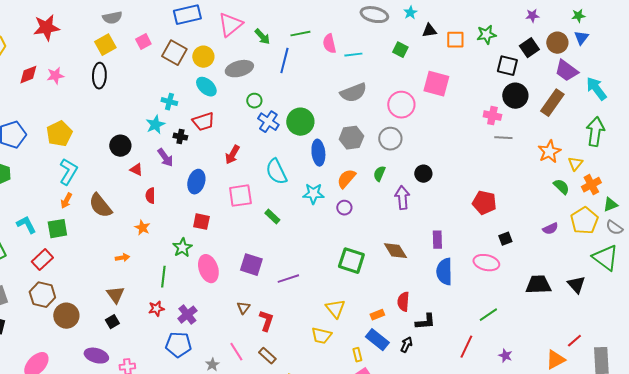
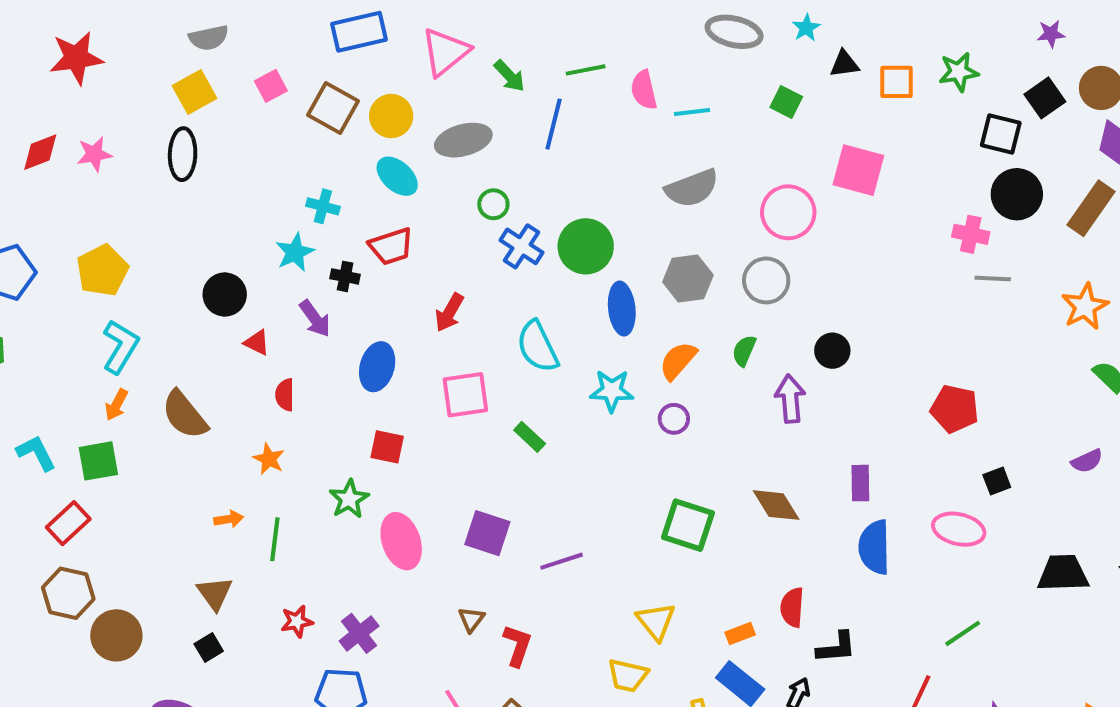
green line: (163, 277) -> (275, 539), moved

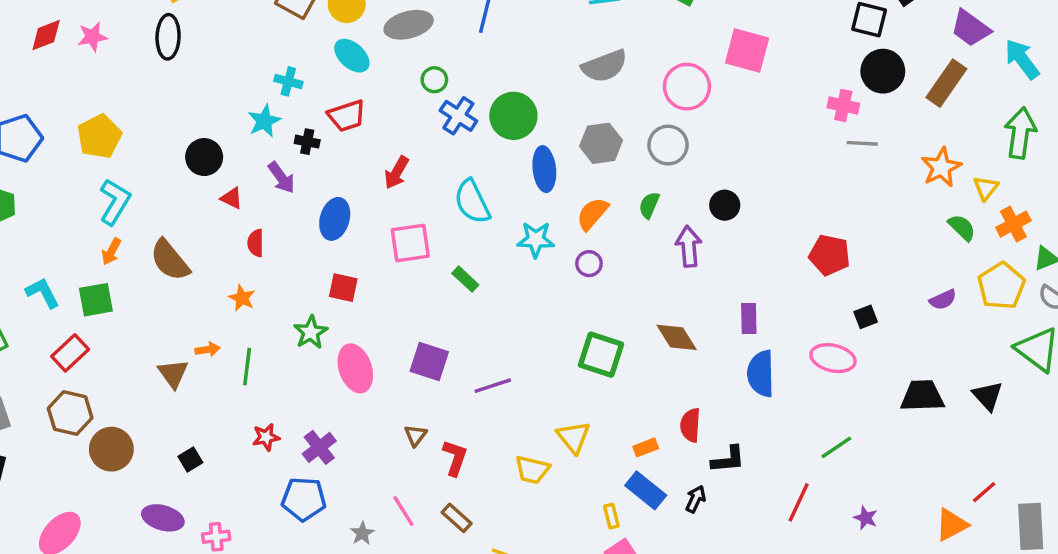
brown triangle: (215, 593) -> (173, 374), moved
yellow trapezoid: (628, 676) -> (532, 470), moved

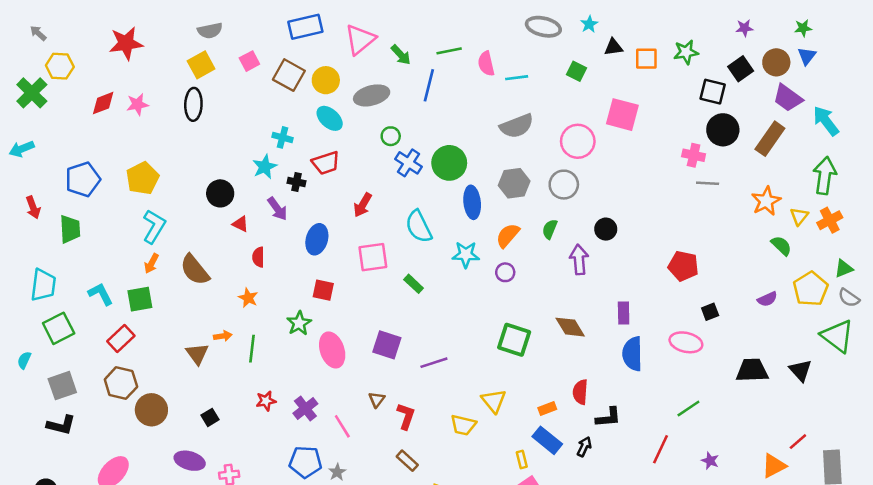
orange cross: (1013, 224) -> (830, 220), moved
blue pentagon: (304, 499) -> (305, 462), moved
pink line: (403, 511) -> (342, 426), moved

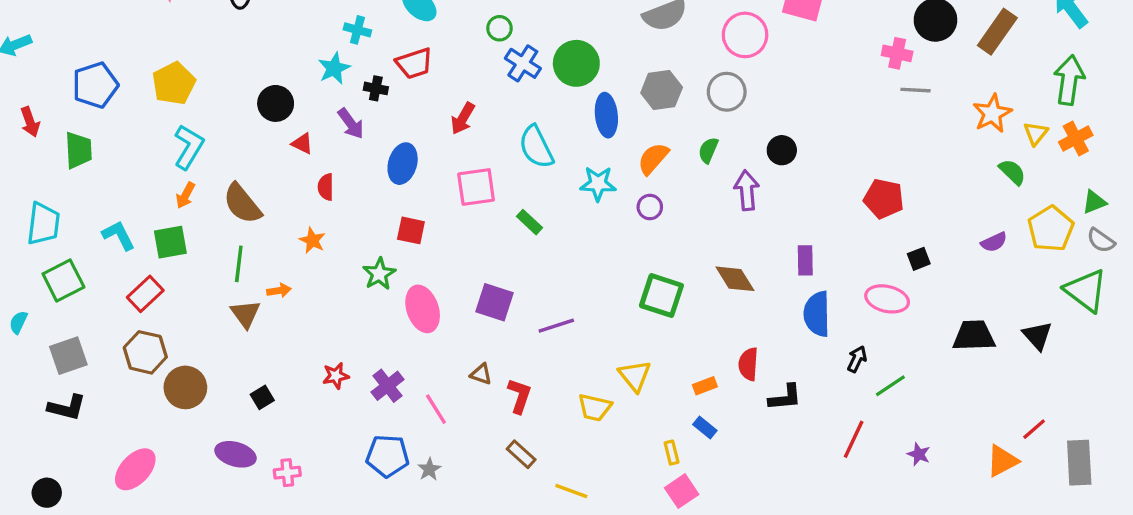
green line: (252, 349) -> (239, 264), moved
brown triangle: (377, 400) -> (481, 374), turned -48
blue rectangle: (547, 440) -> (705, 428), size x0.6
black arrow: (584, 447) -> (857, 359), moved

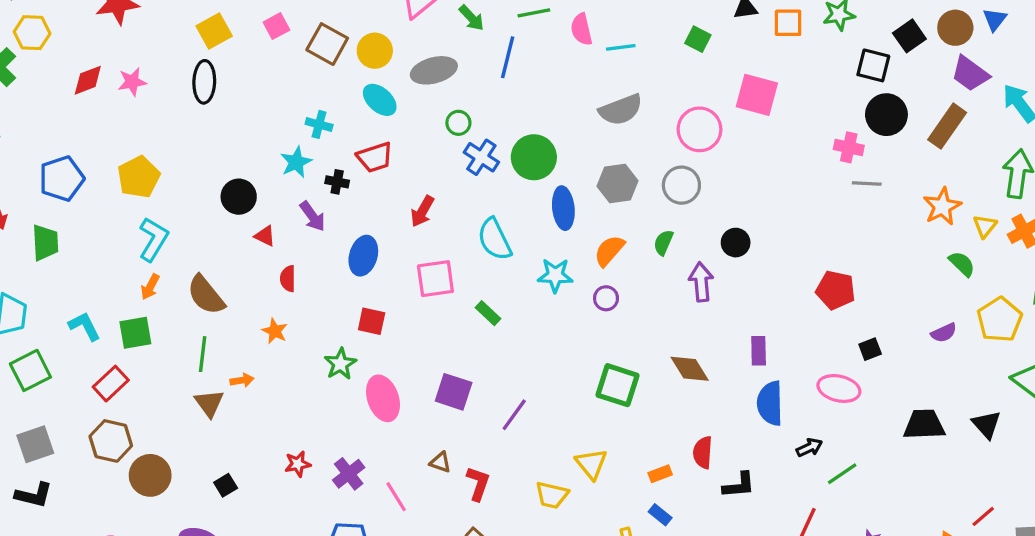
purple line: (556, 326) -> (514, 415), turned -36
black arrow: (857, 359) -> (809, 448), turned 40

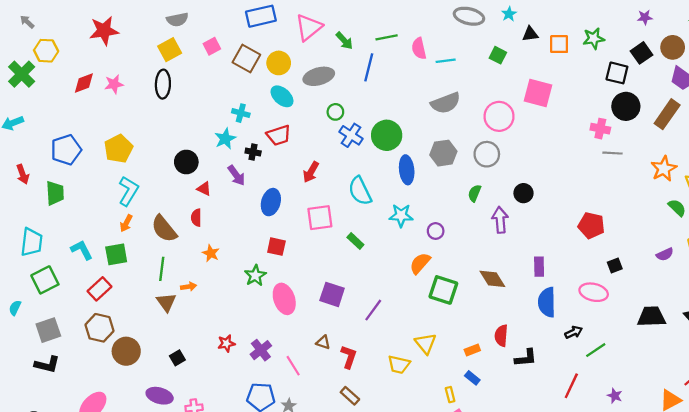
orange semicircle: (609, 251) -> (420, 263), moved
red semicircle: (288, 279) -> (196, 218), moved

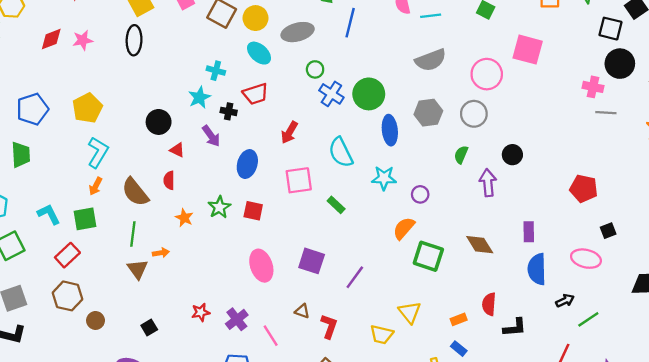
green star: (255, 276) -> (219, 207), moved
brown circle: (126, 351) -> (96, 320), size x0.6

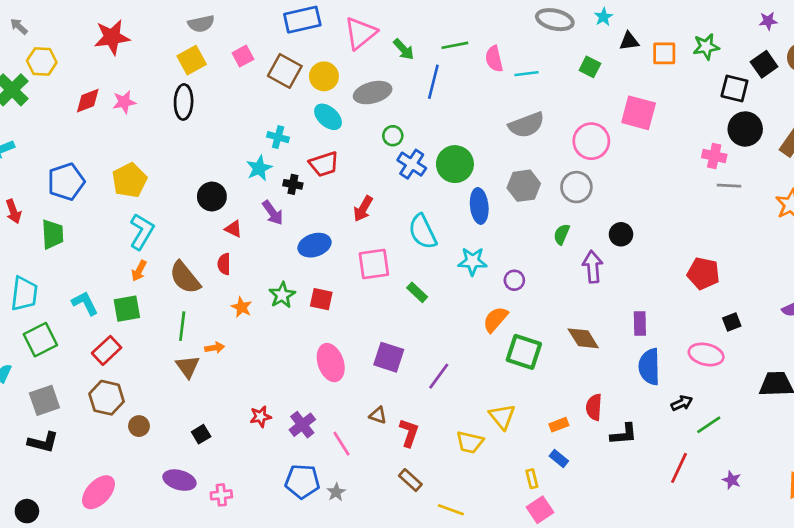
blue ellipse: (247, 164) -> (315, 245), turned 56

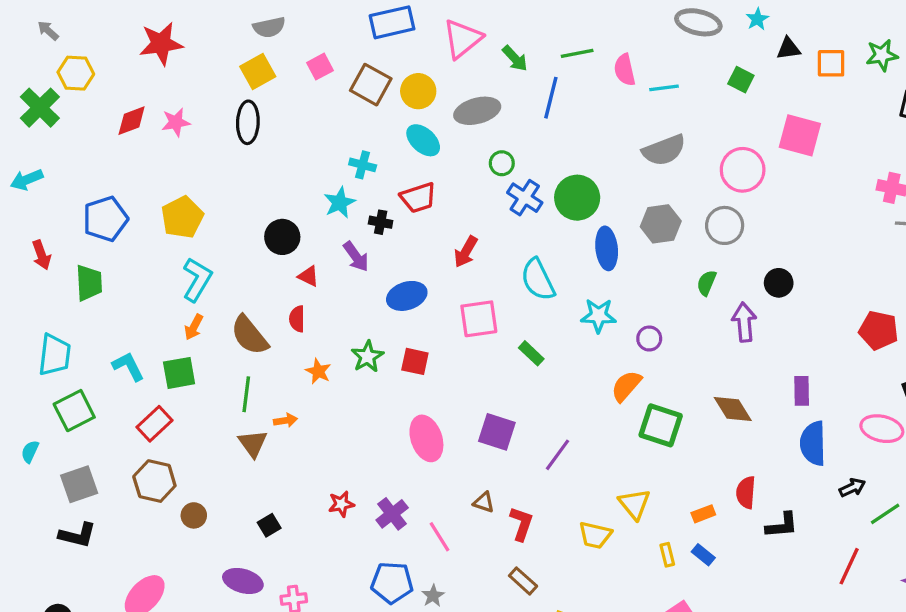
yellow rectangle: (532, 479) -> (667, 555), moved

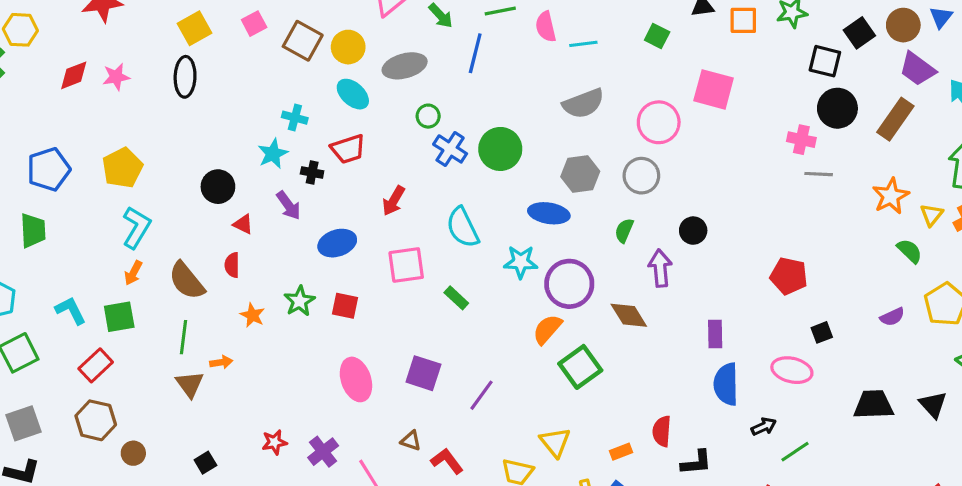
blue ellipse: (607, 248) -> (549, 213), moved, turned -75
purple circle: (649, 339) -> (569, 284), size x2.0
brown diamond: (733, 409) -> (629, 315), moved
green square: (661, 425) -> (580, 367), turned 36
red L-shape: (521, 524) -> (447, 461), turned -56

